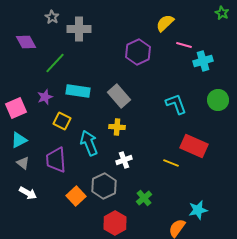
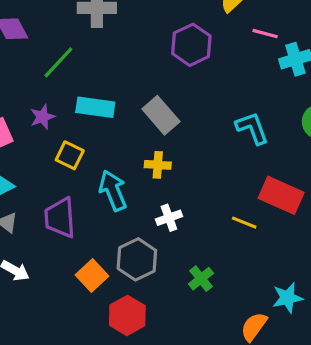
red hexagon: (115, 223) -> (127, 315), moved

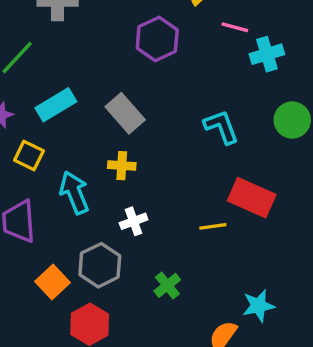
cyan rectangle: (95, 107) -> (56, 105), turned -39
yellow line: (244, 223) -> (213, 226), turned -30

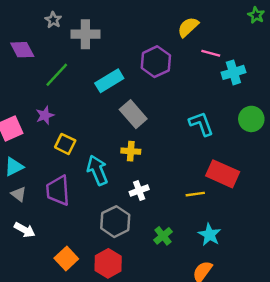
cyan rectangle: (56, 105) -> (109, 81), moved
orange square: (53, 282) -> (66, 259), moved
cyan star: (258, 306) -> (210, 235), moved, turned -30

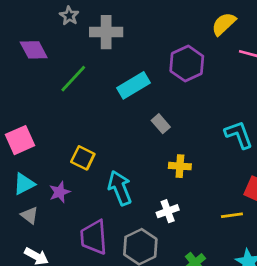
gray rectangle: (133, 114) -> (161, 124), size x0.6
purple star: (45, 115) -> (60, 192), moved
yellow cross: (131, 151) -> (180, 166), moved
purple trapezoid: (58, 191) -> (94, 237), moved

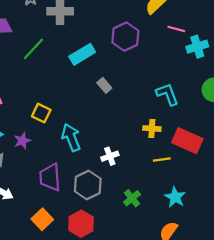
yellow cross: (180, 166) -> (152, 129), moved

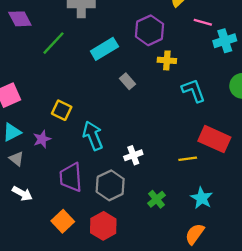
yellow cross: (152, 129) -> (167, 60), moved

